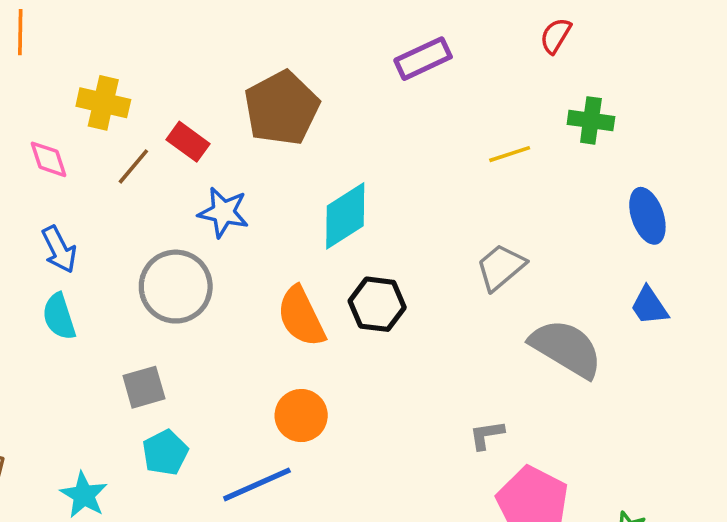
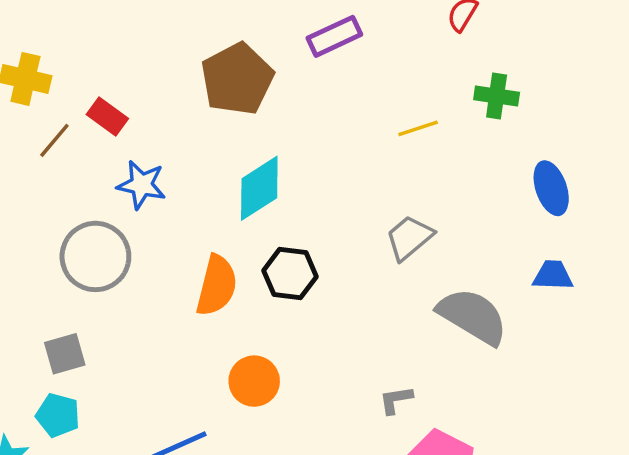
brown pentagon: (282, 108) -> (237, 79), moved
blue trapezoid: (649, 306) -> (553, 275), turned 126
orange semicircle: (301, 317) -> (217, 285), turned -140
orange circle: (301, 416) -> (254, 381), moved
cyan pentagon: (165, 453) -> (58, 415), moved, turned -30

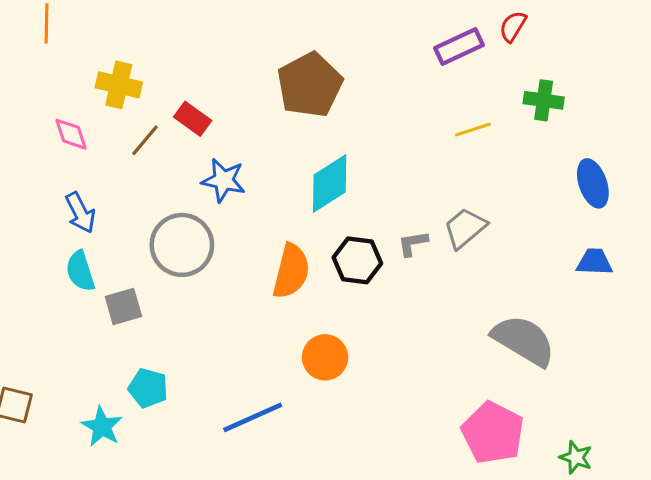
purple rectangle: (334, 36) -> (459, 46), moved
gray semicircle: (473, 316) -> (524, 340), moved
gray square: (65, 354) -> (123, 307), moved
gray L-shape: (396, 400) -> (413, 243), moved

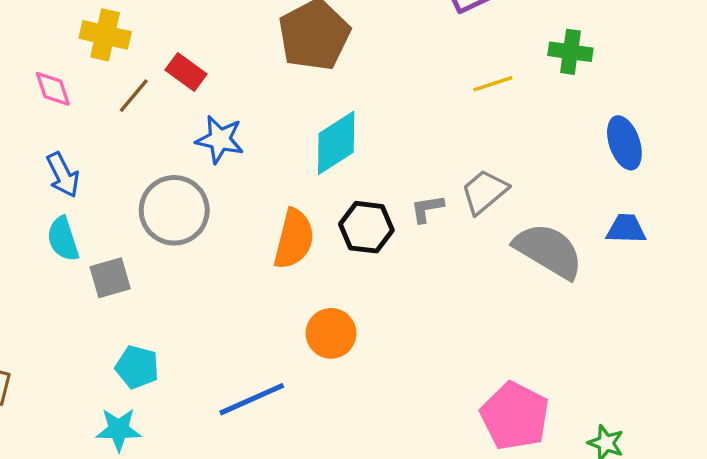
gray semicircle: (524, 340) -> (549, 251), moved
cyan star: (102, 427) -> (119, 429), moved, turned -30

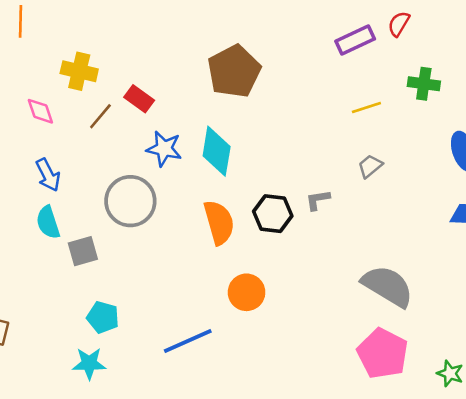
cyan diamond: (336, 143) -> (217, 151), moved, turned -48
gray trapezoid: (484, 192) -> (370, 166), moved, size x0.7
orange semicircle: (294, 239) -> (219, 222), turned -30
gray semicircle: (549, 251) -> (388, 286), moved

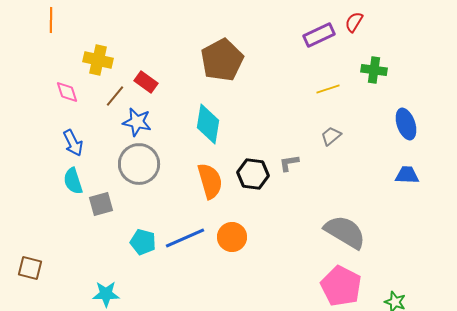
blue star: (164, 149) -> (137, 122), moved
cyan pentagon: (103, 317) -> (143, 242), moved
blue line: (188, 341) -> (185, 238), moved

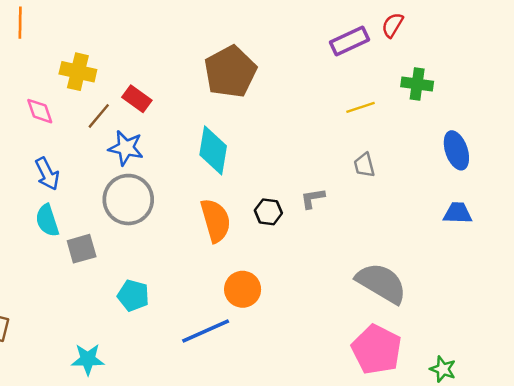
gray trapezoid: (331, 136) -> (364, 165), turned -65
black hexagon: (253, 174) -> (268, 212), size x0.7
blue line: (185, 238) -> (206, 331), moved

